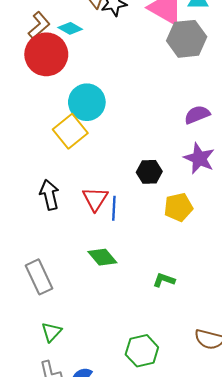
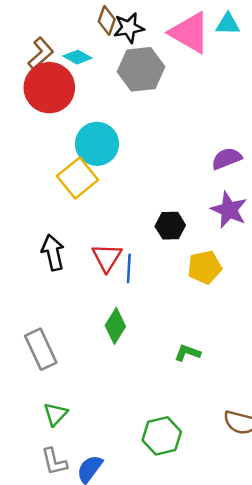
gray hexagon: (187, 39) -> (141, 69), moved
green diamond: (102, 257) -> (115, 326), turned 72

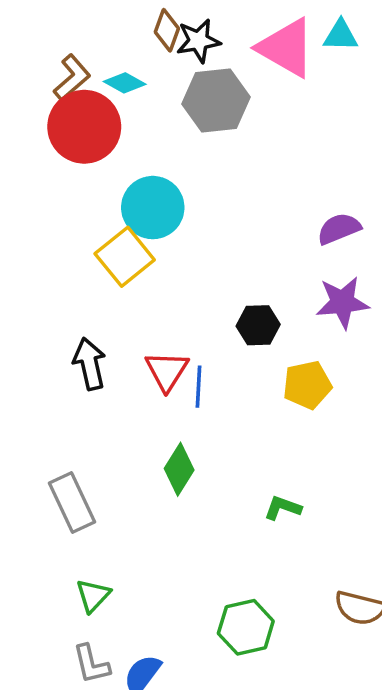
purple star: (229, 210) -> (342, 302), turned -30

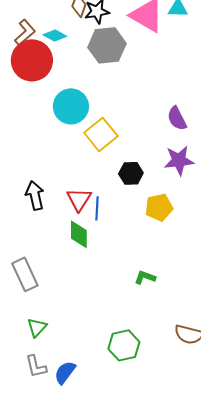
purple semicircle: (339, 229) -> (177, 118), turned -95
yellow square: (125, 257) -> (101, 134), moved
green diamond: (179, 469) -> (79, 234), moved, turned -32

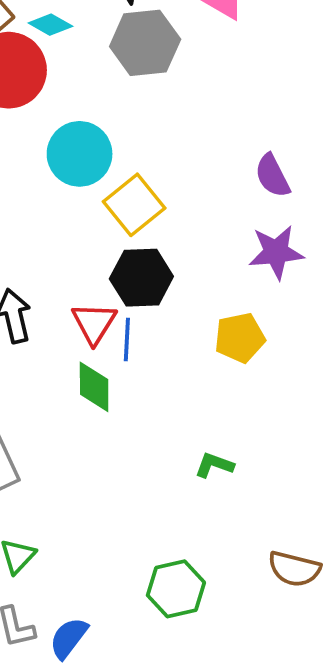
black hexagon: (131, 173) -> (141, 278), moved, size x1.4

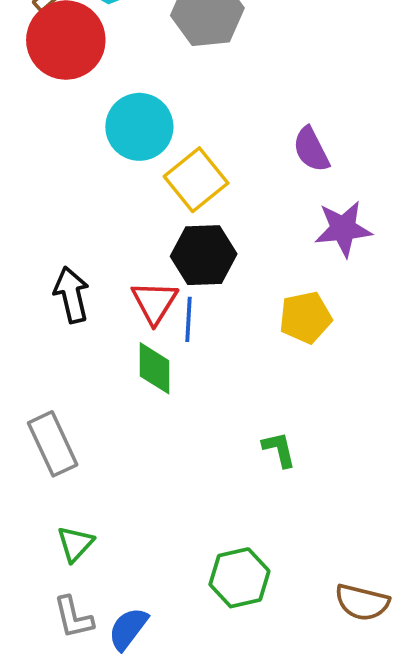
purple semicircle: (272, 176) -> (311, 149), moved
green L-shape: (214, 465) -> (279, 449), turned 57
brown semicircle: (294, 569) -> (362, 602), moved

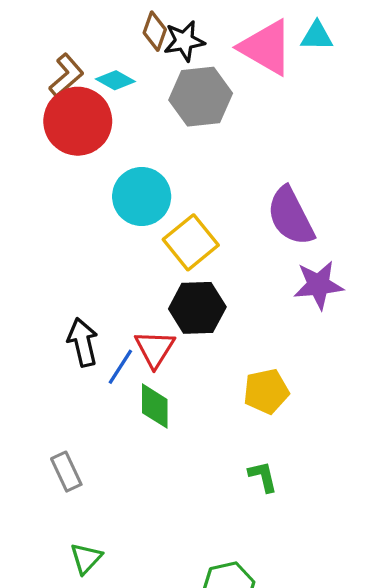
purple semicircle: (311, 149) -> (291, 216), size x1.5
yellow pentagon: (305, 317) -> (266, 391), moved
blue line: (188, 319) -> (120, 367), moved, turned 30
gray rectangle: (53, 444) -> (66, 472), size x0.7

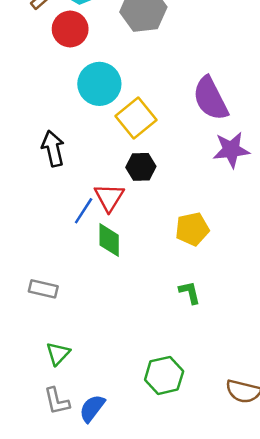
red circle: (78, 121) -> (70, 29), moved, size x0.7
black hexagon: (197, 308) -> (141, 167), size x0.7
black arrow: (83, 342) -> (53, 149), moved
gray rectangle: (66, 472) -> (43, 289), turned -52

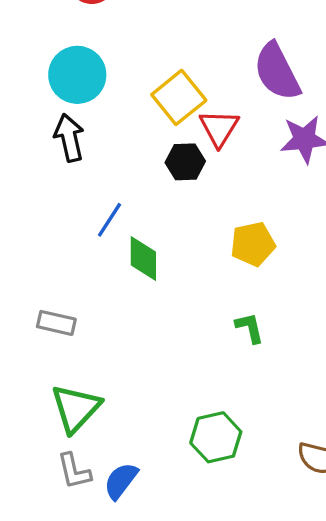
cyan circle: (99, 84) -> (77, 75), moved
red triangle: (109, 197) -> (219, 128), moved
green triangle: (58, 353) -> (76, 408), size x1.6

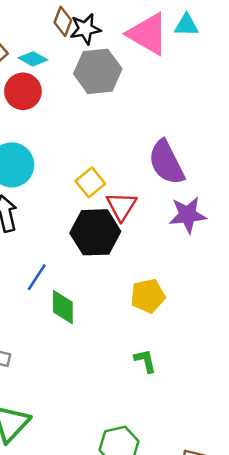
yellow square: (179, 97) -> (90, 182), size x0.7
black hexagon: (185, 162) -> (95, 232), size x1.6

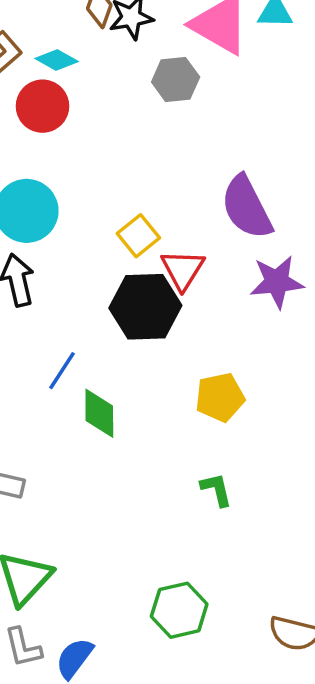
gray hexagon: (98, 71) -> (176, 80), moved, size x0.7

